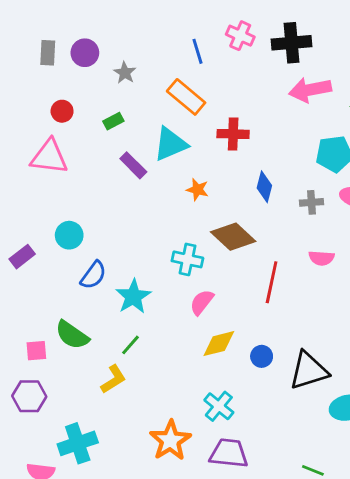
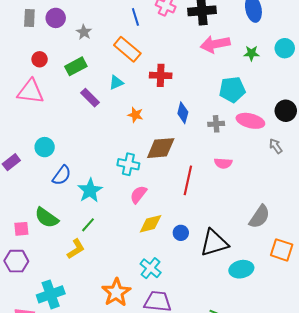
green rectangle: (113, 121) -> (76, 66), size x1.5
cyan triangle: (170, 144) -> (116, 82), size x0.6
brown diamond: (233, 237) -> (161, 148), turned -48

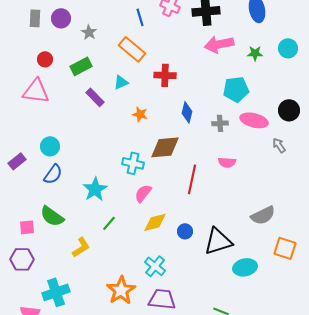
blue semicircle: (62, 175) -> (53, 174), moved
gray semicircle: (260, 217) -> (263, 215), turned 30
green line: (88, 225) -> (109, 223), moved

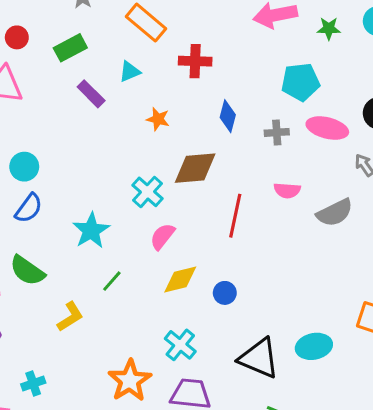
cyan cross: (133, 163) -> (148, 192), turned 30
gray semicircle: (263, 215) -> (335, 213), moved
black triangle: (218, 241) -> (259, 358), moved, turned 40
cyan cross: (56, 292) -> (33, 384), size x0.6

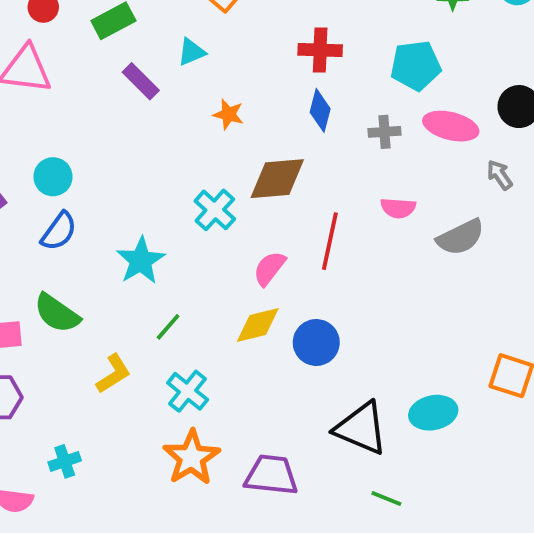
red cross: (195, 61) -> (320, 50), moved
pink semicircle: (162, 236) -> (269, 268), moved
blue circle: (225, 293) -> (316, 342), size x1.5
cyan cross: (180, 345) -> (188, 391), moved

